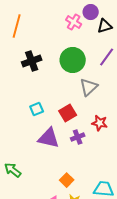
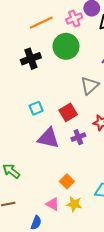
pink cross: (74, 22) -> (74, 18), turned 35
orange line: (17, 26) -> (41, 23), moved, turned 50
green circle: (73, 60) -> (66, 46), moved

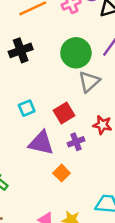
green circle: (66, 46) -> (76, 53), moved
orange square: (67, 181) -> (62, 173), moved

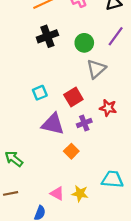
black cross: (21, 50) -> (47, 36), moved
green circle: (76, 53) -> (84, 43), size x0.7

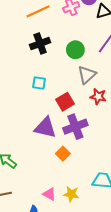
cyan square: (40, 93) -> (39, 83), moved, turned 32
red star: (108, 108) -> (98, 96), moved
purple cross: (84, 123) -> (75, 127), size x1.6

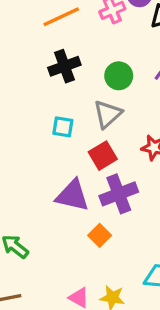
gray triangle: (87, 75) -> (108, 114), moved

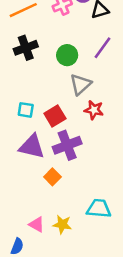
gray triangle: (108, 114) -> (81, 84), moved
cyan square: (63, 127) -> (26, 110), moved

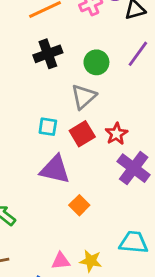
gray triangle: (81, 84) -> (84, 97), moved
red star: (94, 110) -> (116, 134), moved, turned 30
purple cross: (67, 145) -> (134, 168), moved, turned -32
pink triangle: (37, 224) -> (61, 261), turned -35

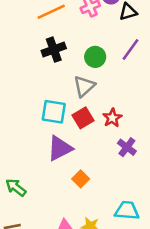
cyan square: (48, 127) -> (54, 112), size x1.5
purple cross: (134, 168) -> (127, 147), size x0.7
purple triangle: (55, 169) -> (60, 148), turned -40

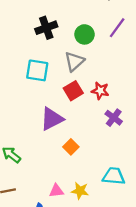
cyan square: (54, 112) -> (37, 70), moved
red star: (112, 118) -> (100, 91), turned -30

